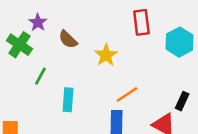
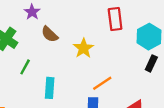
purple star: (38, 22) -> (32, 12), moved
black rectangle: (182, 101) -> (151, 63), moved

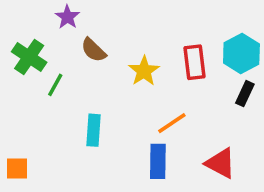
red rectangle: (115, 19) -> (194, 62), moved
green line: (25, 67) -> (55, 85), moved

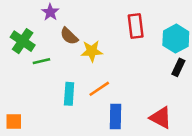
red rectangle: (194, 62) -> (136, 26), moved
yellow star: (144, 71) -> (92, 51), moved, turned 30
green line: (55, 85) -> (41, 61), turned 48
orange line: (172, 123) -> (99, 89), moved

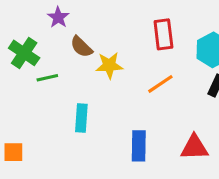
orange line: (99, 89) -> (160, 84), moved
red triangle: (161, 118) -> (194, 147), turned -30

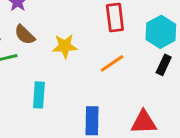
brown semicircle: (81, 47) -> (25, 35), moved

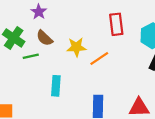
orange line: (112, 63) -> (99, 58), moved

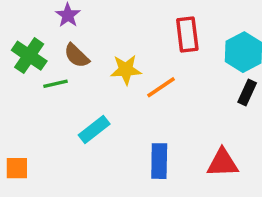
cyan rectangle: (56, 86) -> (94, 129), turned 48

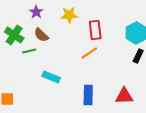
red rectangle: (187, 35) -> (95, 30), moved
yellow star: (126, 70) -> (69, 15), moved
cyan rectangle: (94, 129) -> (51, 77), turned 60

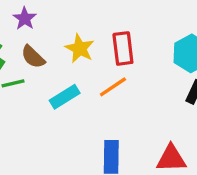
yellow star: (69, 15) -> (80, 48), moved, turned 30
cyan rectangle: (51, 77) -> (65, 97), moved, turned -54

